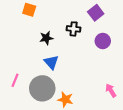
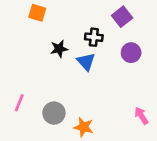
blue triangle: (51, 62) -> (86, 62), moved
gray circle: (42, 88) -> (54, 113), size x0.7

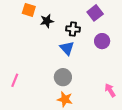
black star: (59, 49) -> (47, 21), moved
gray circle: (54, 113) -> (63, 77), moved

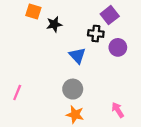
black cross: (73, 29) -> (96, 34), moved
pink arrow: (110, 90) -> (118, 110), moved

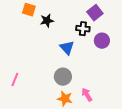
pink arrow: (118, 110) -> (87, 95), moved

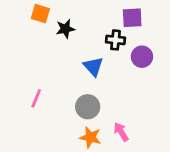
purple square: (95, 13) -> (132, 18), turned 35
pink line: (15, 80) -> (36, 98), moved

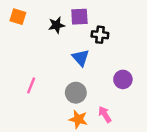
orange square: (40, 14) -> (18, 17), moved
purple square: (132, 18) -> (79, 17), moved
purple circle: (142, 57) -> (123, 79), moved

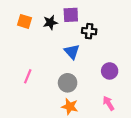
orange square: (18, 17) -> (24, 21), moved
pink arrow: (105, 114) -> (108, 103), moved

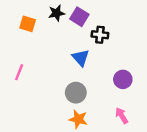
purple square: (71, 15) -> (79, 17), turned 35
black star: (50, 22) -> (57, 13), moved
pink line: (28, 76) -> (19, 72), moved

